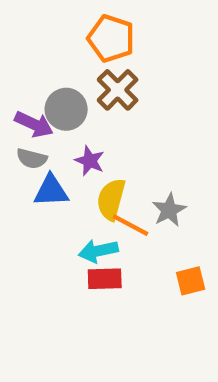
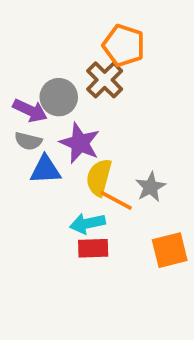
orange pentagon: (111, 38) -> (124, 45), moved
purple star: (90, 161) -> (80, 143), size x1.5
orange square: (191, 281) -> (170, 250), size x1.4

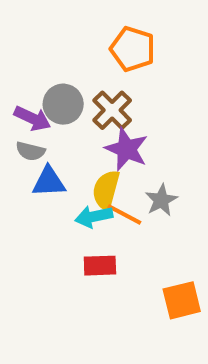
brown cross: (105, 80) -> (112, 110), moved
purple star: (80, 143) -> (126, 149), moved
cyan arrow: (87, 223) -> (94, 217), moved
orange square: (170, 250) -> (182, 300), moved

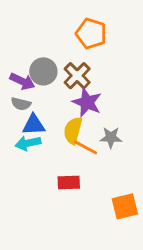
gray star: (161, 200) -> (111, 137), turned 30
cyan arrow: (94, 217) -> (28, 143), moved

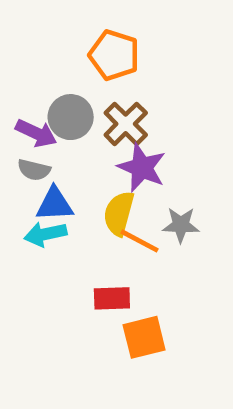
orange pentagon: (91, 34) -> (114, 55), moved
orange square: (125, 206) -> (144, 337), moved

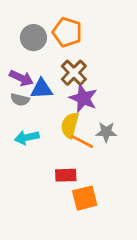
gray circle: (71, 117) -> (33, 38), moved
blue triangle: (55, 204) -> (42, 89), moved

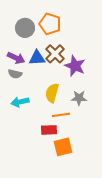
blue triangle: (42, 89) -> (37, 58), moved
purple star: (83, 98) -> (75, 66), moved
orange line: (82, 141) -> (61, 115), moved, turned -36

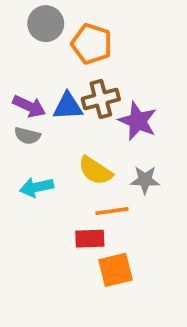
gray circle: (25, 28) -> (46, 24), moved
brown cross: (55, 54) -> (101, 99), turned 30
yellow semicircle: (52, 93) -> (95, 171), turned -72

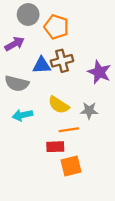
purple arrow: (29, 106) -> (15, 44), moved, turned -54
purple star: (138, 121) -> (99, 72), moved
gray semicircle: (27, 136) -> (17, 83), size x1.5

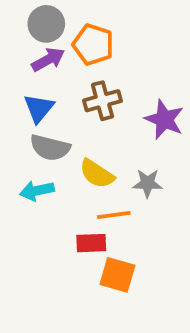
purple arrow: (15, 44) -> (48, 60), moved
blue triangle: (42, 65) -> (39, 108), moved, turned -48
gray semicircle: (17, 83) -> (50, 148), moved
orange square: (71, 166) -> (117, 275), turned 30

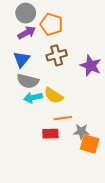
gray star: (147, 183) -> (81, 132), moved
cyan arrow: (37, 191) -> (33, 98), moved
orange square: (117, 275) -> (90, 144), moved

